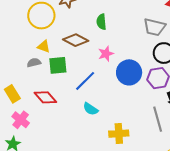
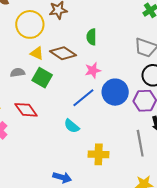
yellow triangle: (44, 46) -> (37, 53), moved
green square: (58, 65) -> (42, 78), turned 30
blue line: (85, 81) -> (83, 98), moved

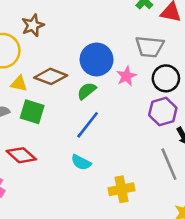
green semicircle: (91, 37) -> (87, 91), moved, turned 63
pink star: (93, 70) -> (126, 76), moved
blue circle: (115, 92) -> (97, 59), moved

